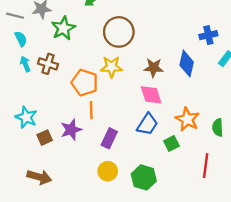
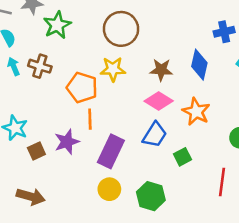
pink diamond: (151, 95) -> (159, 101), turned -40
orange star: (187, 119) -> (196, 112), moved
purple rectangle: (109, 138) -> (111, 151), size x1.4

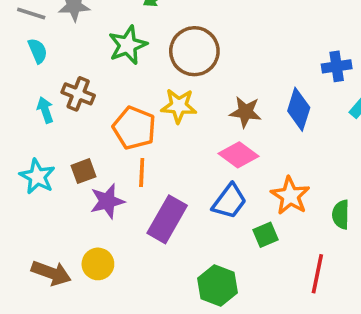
green star: (57, 25) -> (128, 45), moved
cyan arrow: (14, 66) -> (45, 110), moved
orange star: (196, 112) -> (290, 196), moved
brown square: (36, 151) -> (84, 171), moved
yellow circle: (109, 189) -> (98, 264), moved

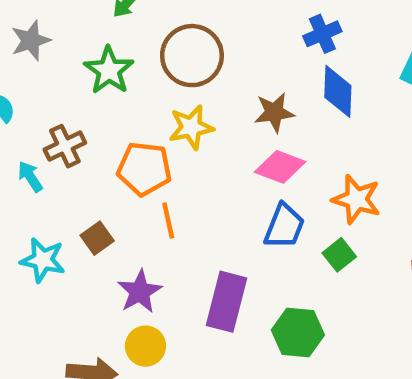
blue cross: (337, 66) -> (322, 34), moved
brown cross: (78, 94) -> (65, 146), turned -32
purple star: (107, 201) -> (140, 292), moved
purple rectangle: (167, 219) -> (226, 302), moved

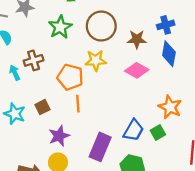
brown star: (274, 112) -> (137, 39), moved
pink diamond: (280, 167) -> (137, 70), moved
blue trapezoid: (284, 226) -> (133, 130), moved

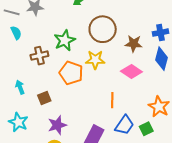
green star: (60, 27) -> (65, 40), moved
cyan arrow: (15, 73) -> (20, 87), moved
orange line: (78, 104) -> (112, 100), moved
cyan star: (15, 114) -> (18, 122), moved

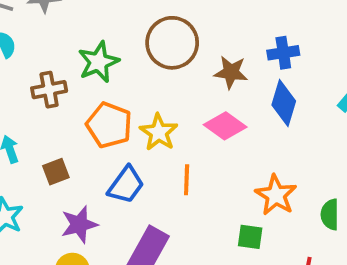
yellow star: (95, 60) -> (159, 132), moved, turned 30
blue trapezoid: (124, 125) -> (126, 185), moved
green square: (146, 129) -> (250, 237), turned 32

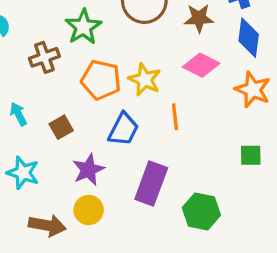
orange star: (276, 195) -> (253, 90), moved
green square: (250, 237) -> (251, 155), moved

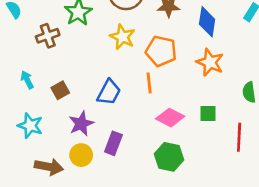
pink diamond: (201, 65) -> (170, 118), moved
orange pentagon: (101, 80) -> (161, 51), moved
yellow star: (145, 80) -> (122, 37), moved
purple rectangle: (151, 183) -> (113, 143), moved, size x0.7

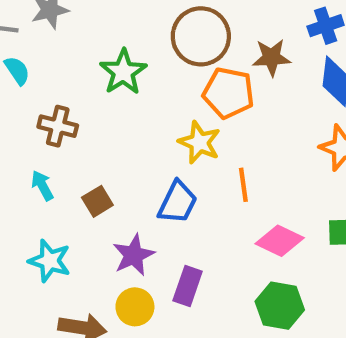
brown cross: (48, 36) -> (58, 126), moved, turned 35
yellow star: (122, 37) -> (199, 142), moved
orange pentagon: (161, 51) -> (228, 93), moved

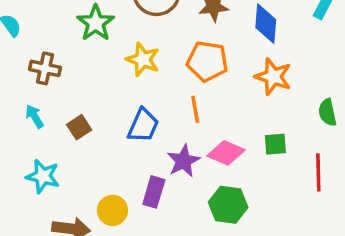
orange pentagon: (228, 93) -> (207, 61), moved
yellow star: (199, 142) -> (143, 60), moved
purple star: (134, 255) -> (183, 161), moved

